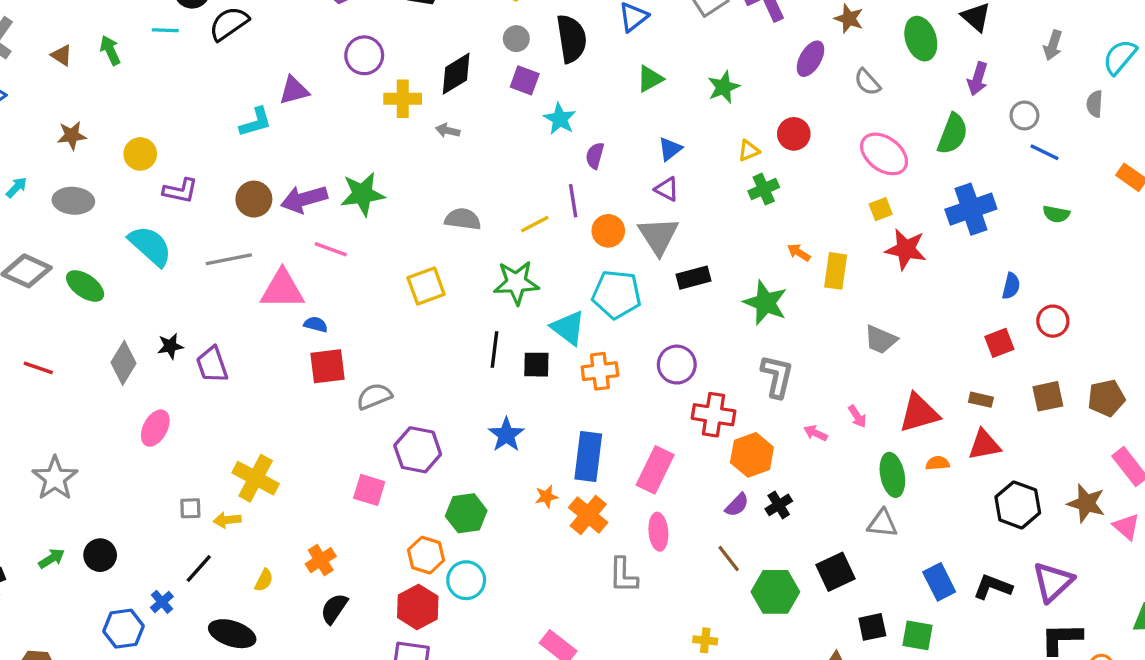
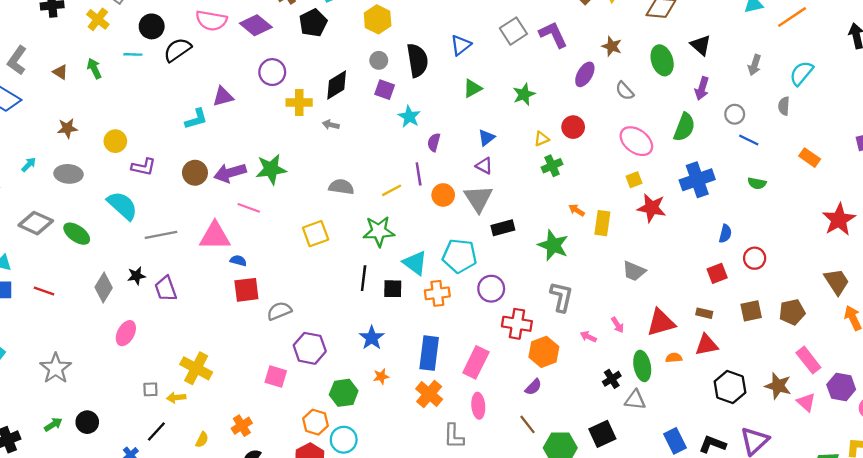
gray line: (229, 259) -> (161, 235), moved
cyan pentagon: (617, 294) -> (460, 256), moved
orange star: (546, 497) -> (381, 376), moved
black cross: (779, 505) -> (612, 379), moved

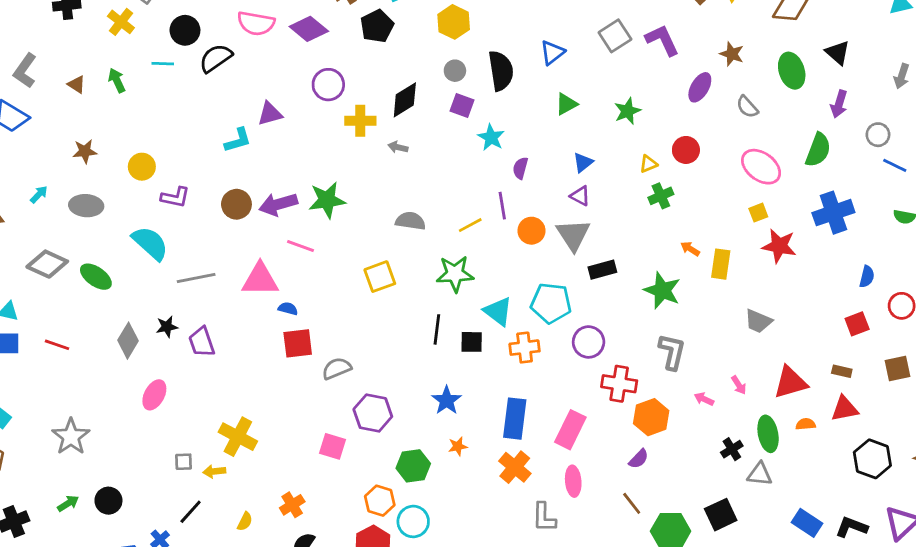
blue rectangle: (675, 441) -> (807, 523), turned -30

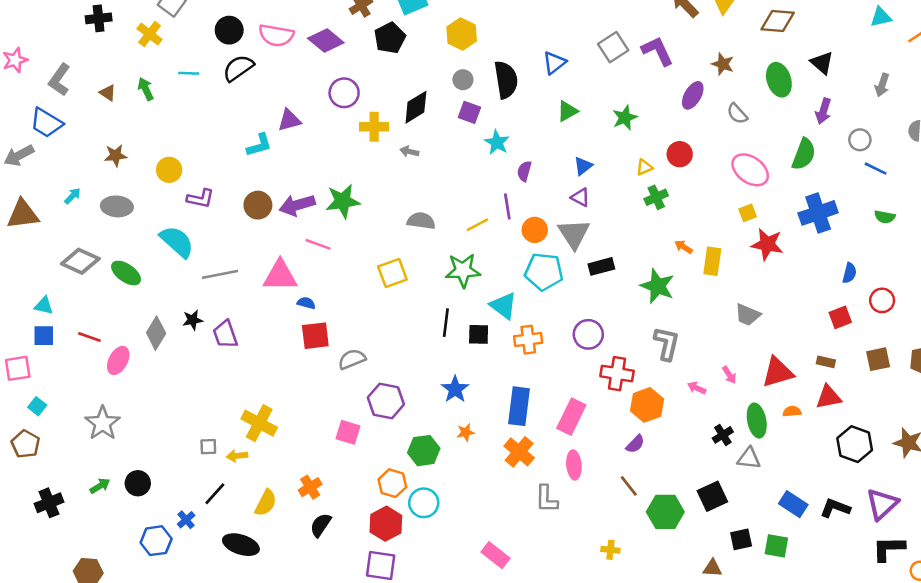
black circle: (185, 30) -> (229, 30), moved
cyan pentagon: (551, 303) -> (544, 272), moved
pink ellipse: (154, 395) -> (118, 360), moved
yellow semicircle: (245, 521) -> (266, 503), size x1.5

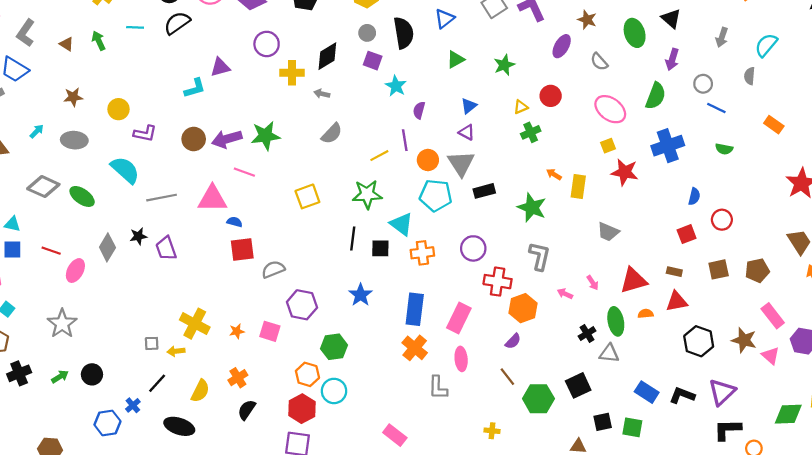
gray semicircle: (421, 221) -> (332, 133), moved, turned 125
orange star: (466, 432) -> (237, 331), moved
black cross: (49, 503) -> (19, 373), moved

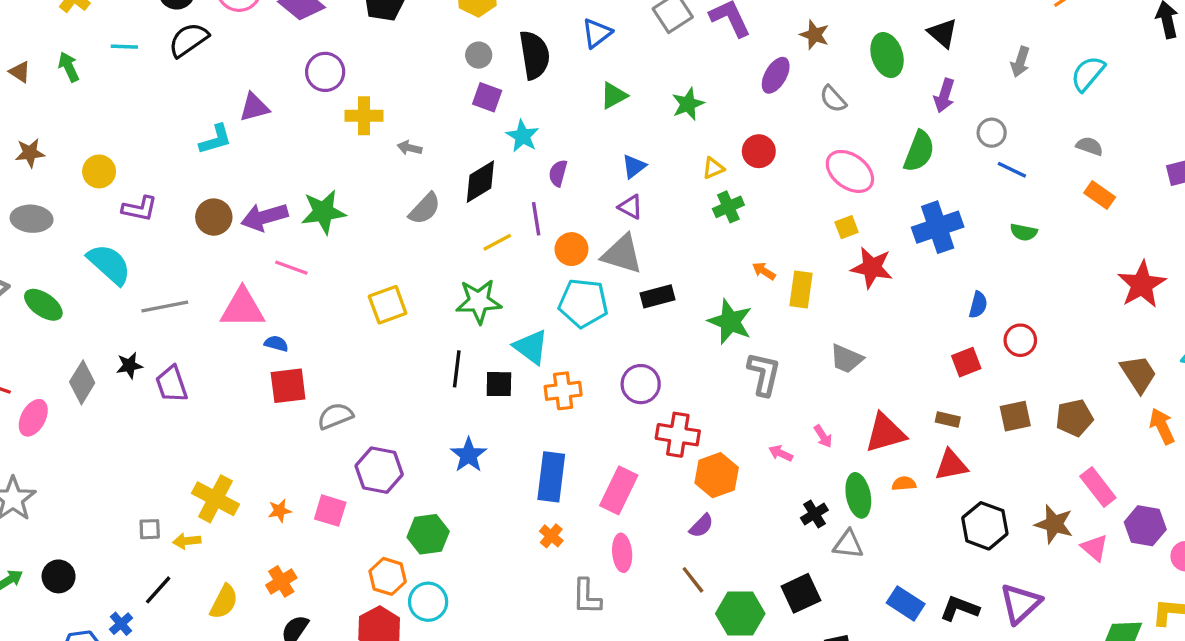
black diamond: (327, 56) -> (480, 182), moved
gray semicircle: (750, 76) -> (1089, 146), moved, turned 105
gray triangle: (461, 163) -> (622, 254), turned -40
gray L-shape: (540, 256) -> (764, 374), moved
orange cross: (415, 348) -> (551, 536), size x0.6

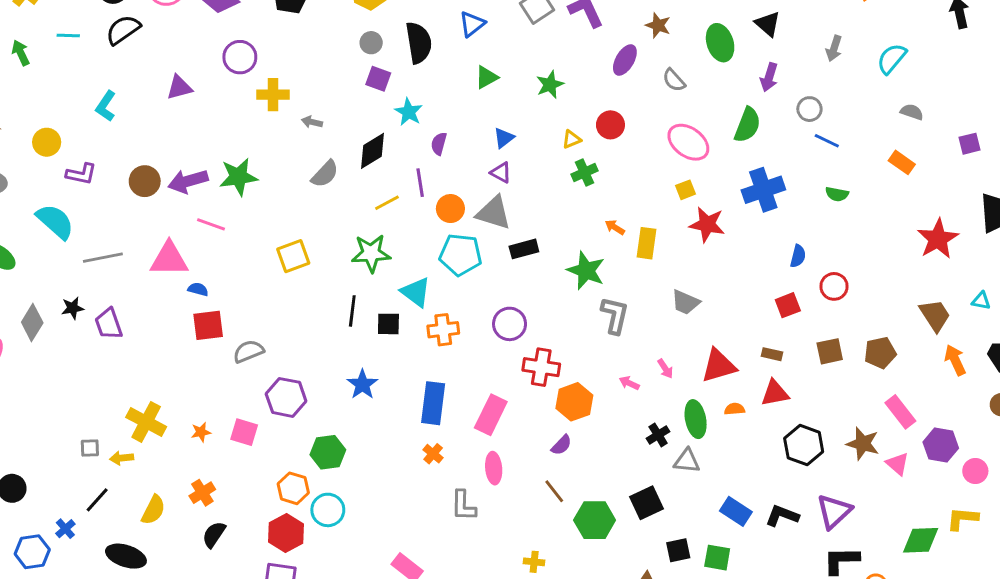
cyan L-shape: (215, 139) -> (106, 106), moved, turned 140
gray semicircle: (1089, 146) -> (912, 112), moved

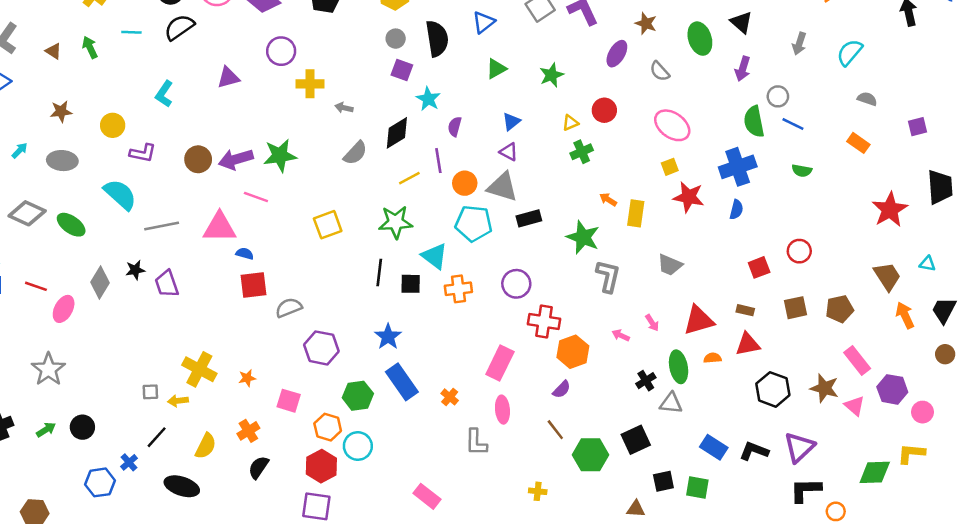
green semicircle: (747, 125) -> (754, 122), moved, turned 148
blue semicircle: (798, 256) -> (736, 210), moved
blue rectangle: (433, 403) -> (402, 382), moved, turned -42
pink square: (244, 432) -> (289, 401), moved

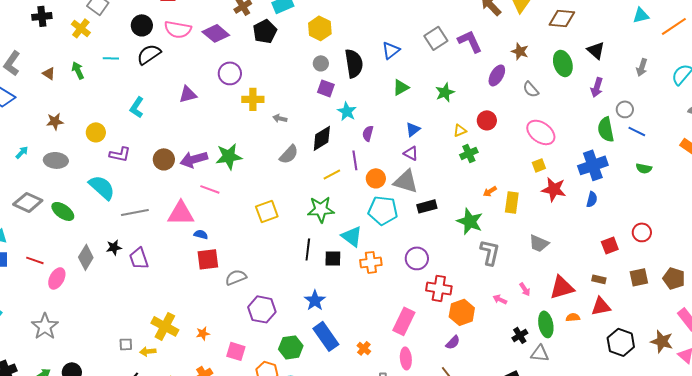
orange arrow: (608, 200) -> (490, 191), turned -64
brown pentagon: (840, 309) -> (674, 278), turned 30

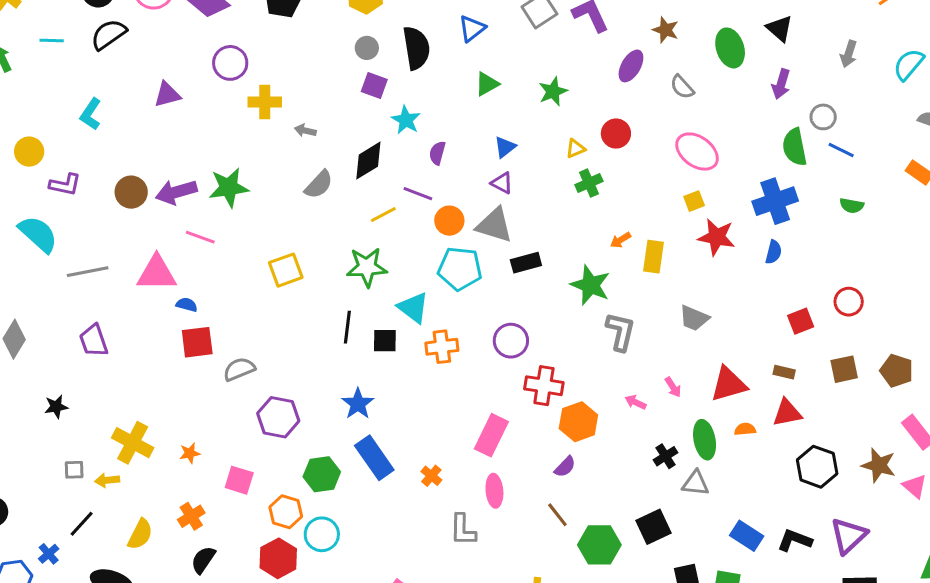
purple line: (355, 160) -> (418, 194), turned -60
black star: (114, 247) -> (56, 407), moved

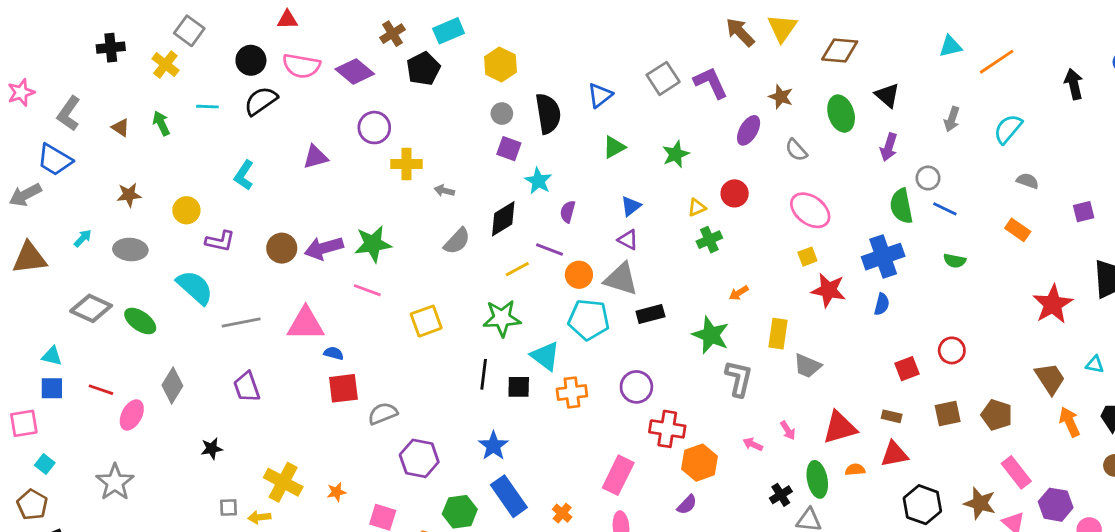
pink line: (200, 237) -> (367, 290), moved
yellow rectangle: (654, 257) -> (778, 334), moved

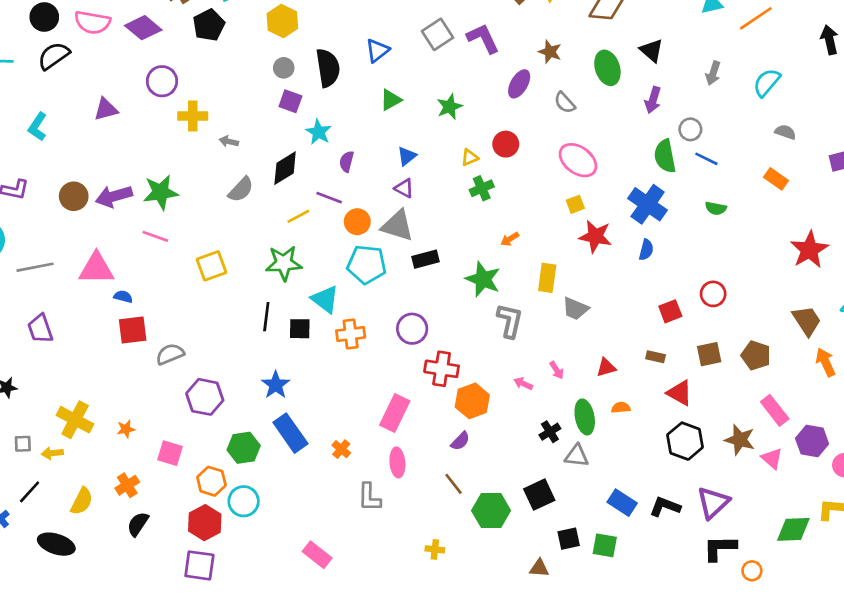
blue cross: (883, 257) -> (648, 204), turned -36
red triangle: (840, 428) -> (606, 367), size x0.6
red triangle: (894, 454) -> (680, 393), moved, turned 40

